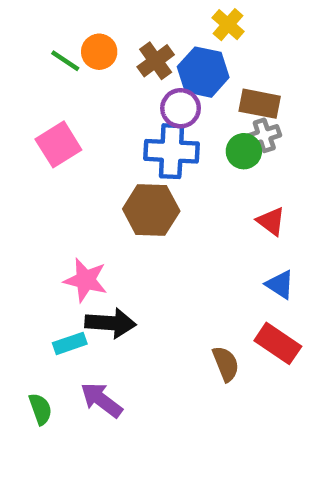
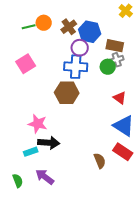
yellow cross: (228, 25) -> (126, 11), moved
green line: (65, 61) -> (29, 27), turned -48
blue triangle: (280, 285) -> (124, 126), size x1.6

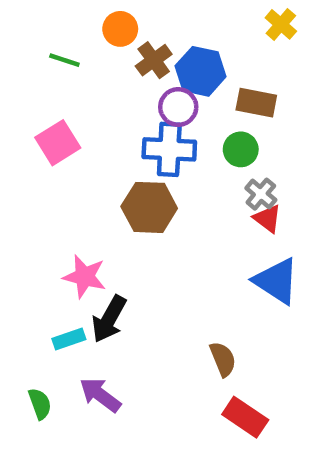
orange circle: (44, 23) -> (120, 29), moved
green line: (29, 27) -> (64, 60), turned 32
gray cross: (117, 60) -> (261, 194), moved, turned -32
black arrow: (49, 143) -> (109, 319), turned 115
red rectangle: (123, 152) -> (245, 417), moved

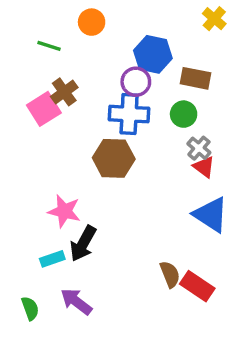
brown cross: (154, 60) -> (64, 92), moved
red rectangle: (245, 417) -> (197, 286), moved

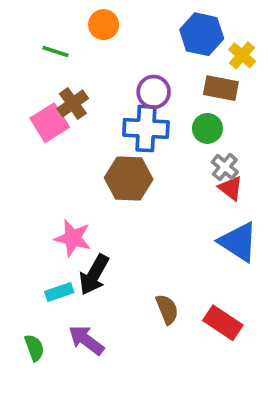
yellow cross: (214, 19) -> (242, 55), moved
blue hexagon: (153, 54) -> (202, 34), moved
brown semicircle: (170, 274) -> (167, 309), moved

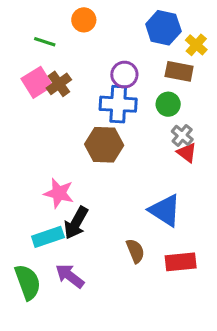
pink square: (50, 123) -> (37, 82), moved
blue triangle: (238, 242) -> (165, 210), moved
cyan rectangle: (59, 292) -> (48, 237), size x1.4
red rectangle: (223, 323) -> (181, 262), turned -40
green semicircle: (34, 348) -> (28, 282), size x1.6

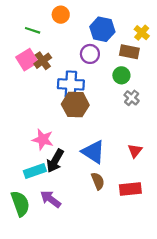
blue hexagon: (163, 28) -> (102, 29), moved
blue cross: (118, 104) -> (71, 84), moved
red triangle: (187, 153) -> (135, 151), moved, turned 32
blue triangle: (165, 210) -> (93, 152), moved

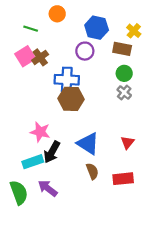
green circle: (121, 75) -> (124, 73), moved

